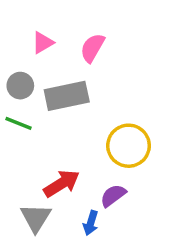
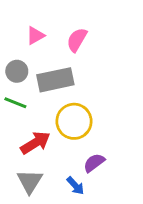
yellow circle: (129, 146) -> (74, 121), moved
red arrow: (62, 183) -> (35, 143), moved
blue arrow: (91, 223) -> (75, 186), turned -60

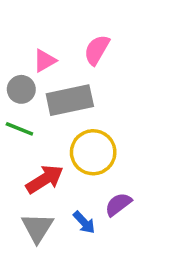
pink triangle: (35, 36) -> (45, 61), moved
blue arrow: (75, 186) -> (84, 222), moved

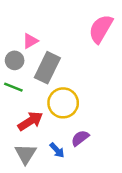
pink semicircle: (97, 50) -> (101, 29), moved, size x1.4
gray rectangle: (70, 100) -> (47, 68), turned -52

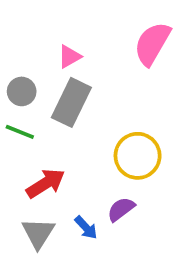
pink triangle: (30, 41) -> (69, 57), moved
yellow circle: (63, 103) -> (138, 156), moved

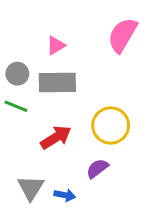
gray rectangle: (71, 102) -> (57, 83), turned 63
red arrow: (46, 183) -> (56, 137), moved
blue arrow: (86, 228) -> (65, 195), moved, turned -36

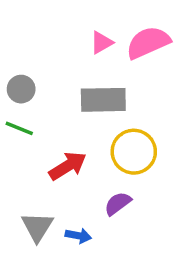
pink semicircle: (123, 35) -> (148, 43), turned 36
pink triangle: (56, 45) -> (102, 43), moved
gray rectangle: (57, 83) -> (103, 100), moved

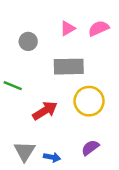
pink semicircle: (148, 43) -> (99, 28), size x0.7
gray circle: (21, 89) -> (28, 41), moved
purple semicircle: (118, 203) -> (90, 148), moved

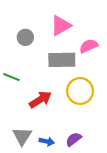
pink triangle: (68, 28) -> (61, 26), size x1.5
pink semicircle: (99, 28) -> (89, 46), moved
purple semicircle: (90, 148) -> (74, 139), moved

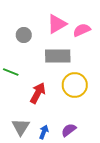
pink semicircle: (89, 46) -> (82, 30), moved
red arrow: (40, 100) -> (38, 93), turned -30
blue arrow: (47, 141) -> (44, 132), turned -80

